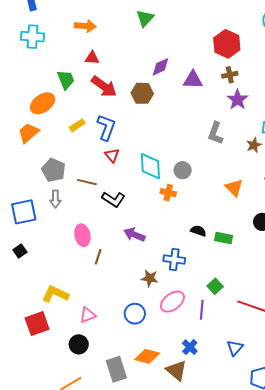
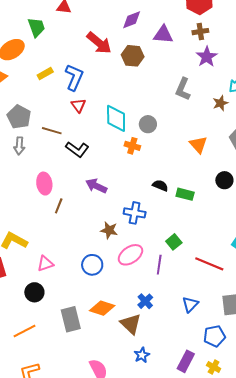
red arrow: (104, 86) -> (99, 43), moved
brown hexagon: (142, 93) -> (133, 56), moved

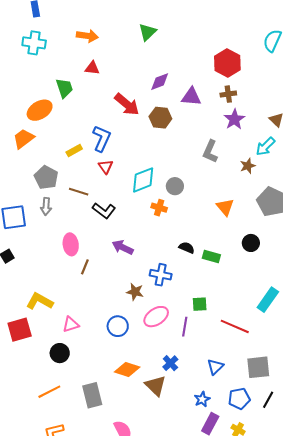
yellow rectangle: (45, 74) -> (74, 150), moved
cyan diamond: (116, 118) -> (143, 180), turned 68
green square: (174, 242) -> (200, 304), turned 35
gray rectangle: (71, 319) -> (92, 395), moved
blue star: (142, 355) -> (202, 399), moved

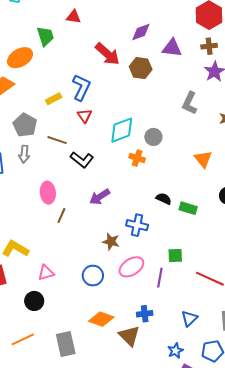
purple arrow: (123, 247) -> (100, 197), turned -60
blue cross: (170, 363) -> (145, 314), turned 35

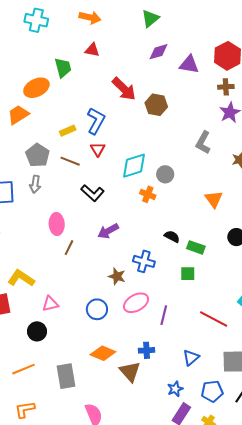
purple diamond: (141, 32) -> (158, 52), moved
purple triangle: (172, 48) -> (189, 64), moved
brown line: (57, 140) -> (70, 161), moved
green square: (175, 256) -> (188, 274), moved

